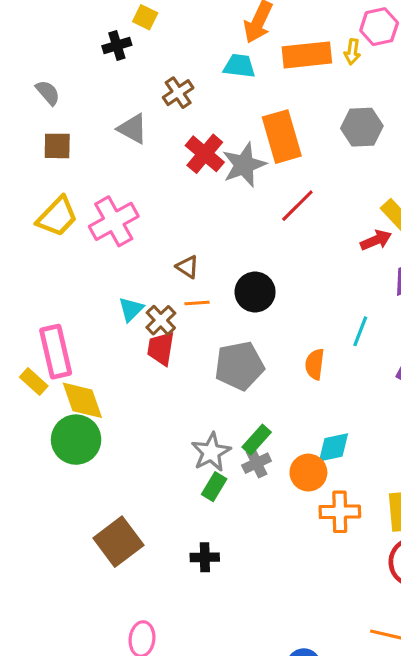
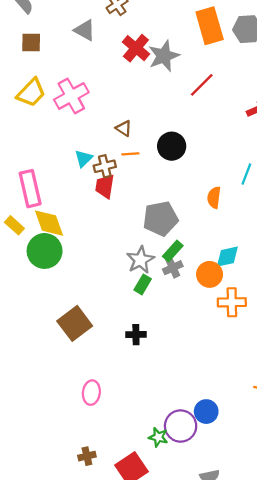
orange rectangle: (282, 137) -> (210, 26), moved
brown cross: (161, 320) -> (105, 166), turned 30
gray pentagon: (239, 366) -> (160, 219), moved
yellow rectangle: (34, 381) -> (14, 225), moved

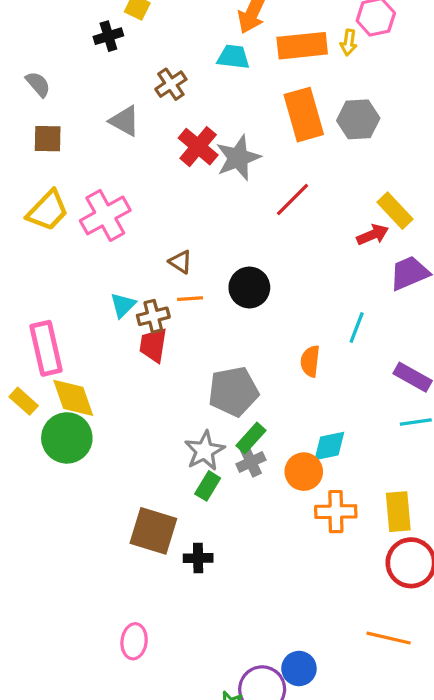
brown square: (75, 323) -> (153, 531), moved, turned -36

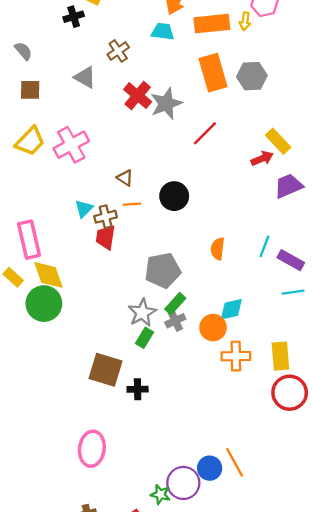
cyan line: (357, 327) -> (264, 246), moved
orange line: (389, 638) -> (235, 462), moved, turned 48
pink ellipse: (134, 641) -> (92, 449), size x1.4

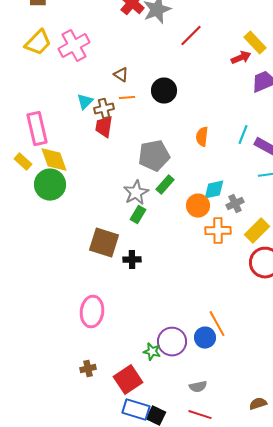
gray cross: (175, 321) -> (235, 204), moved
yellow rectangle: (280, 356) -> (257, 231), turned 50
blue circle: (210, 468) -> (205, 338), moved

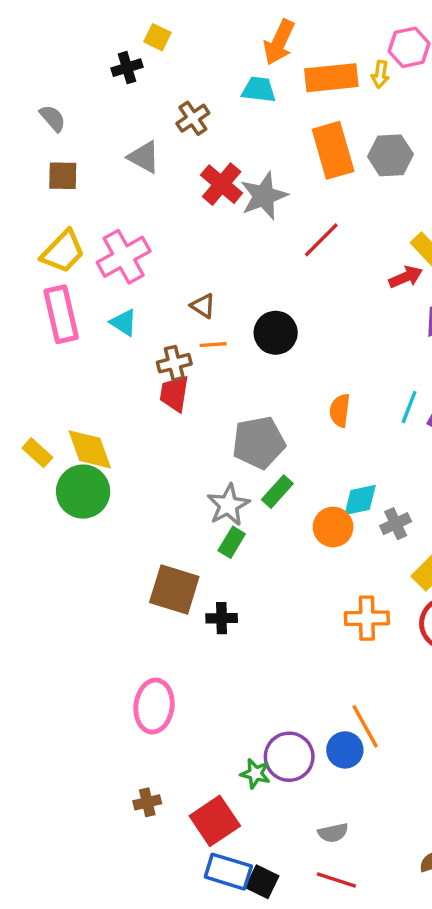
cyan triangle: (85, 102) -> (124, 323), moved, turned -42
pink rectangle: (37, 129) -> (61, 314), moved
orange cross: (218, 231) -> (367, 618), moved

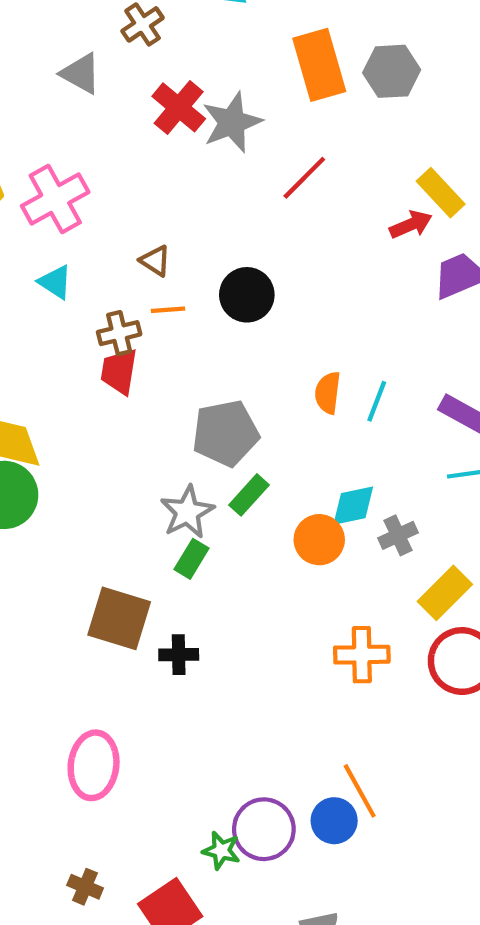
cyan line: (409, 407) -> (377, 401), moved
brown cross: (147, 802) -> (85, 887), turned 36

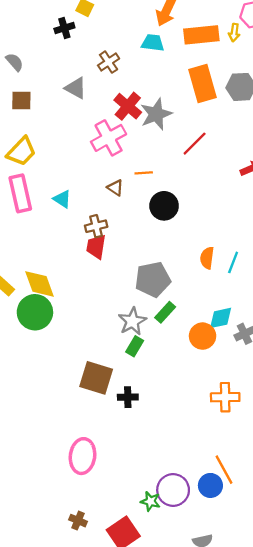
pink cross: (55, 199) -> (109, 138), moved
orange line: (168, 310) -> (144, 173), moved

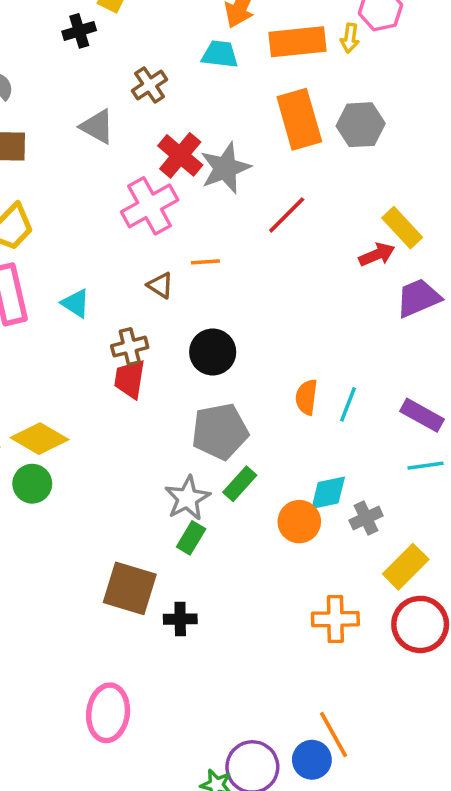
black circle: (164, 206) -> (213, 352), moved
yellow diamond: (39, 284) -> (39, 439), turned -40
green circle: (35, 312) -> (32, 484), size x0.7

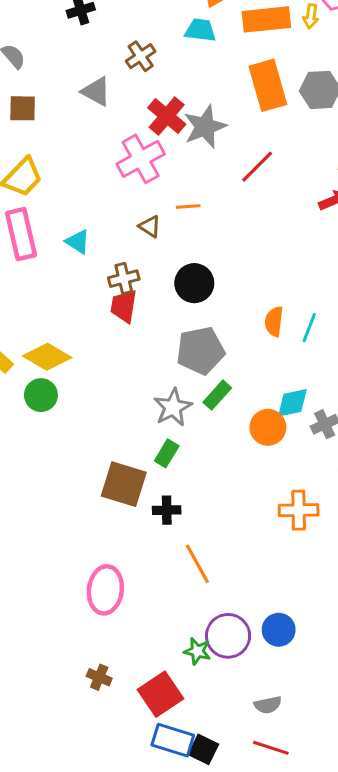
green rectangle: (191, 538) -> (167, 453), moved
orange line: (334, 734) -> (197, 564), moved

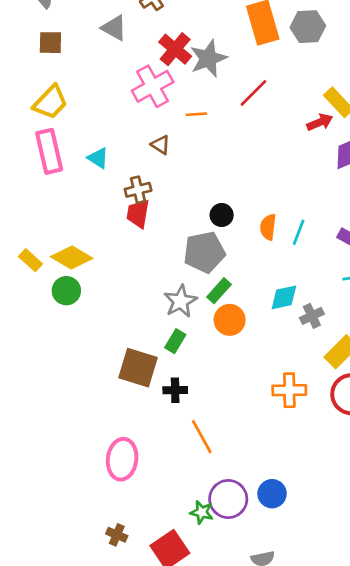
orange line: (188, 206) -> (196, 114), moved
black circle: (194, 283) -> (222, 215), moved, size x0.7
orange circle: (268, 427) -> (230, 320), moved

